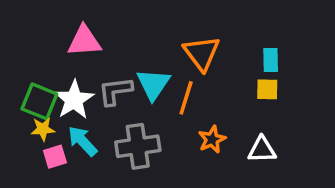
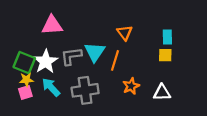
orange triangle: (202, 53) -> (125, 33), size x0.7
pink square: (55, 157) -> (25, 93), moved

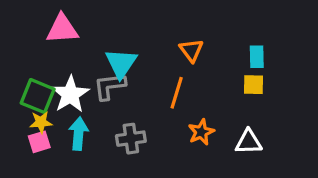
pink triangle: (52, 25) -> (62, 29), moved
cyan triangle: (95, 52) -> (121, 63), moved
cyan arrow: (51, 87) -> (79, 134), turned 48
gray cross: (85, 90) -> (131, 139), size x0.7

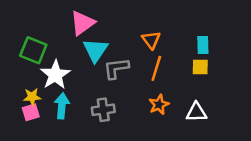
pink triangle: (62, 29) -> (83, 23), moved, turned -32
gray L-shape: (110, 86) -> (116, 68), moved
orange line: (177, 93) -> (156, 68), moved
green square: (38, 96) -> (33, 50), moved

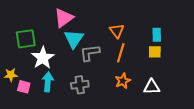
green square: (33, 50) -> (26, 39), turned -30
yellow star: (32, 97) -> (11, 75), moved
pink square: (31, 112) -> (24, 87), turned 32

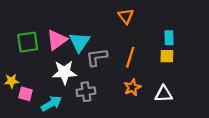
pink triangle: (64, 18) -> (57, 40), moved
orange triangle: (117, 31) -> (126, 16), moved
white star: (43, 58) -> (64, 72), moved, turned 30
cyan arrow: (48, 82) -> (51, 104), moved, turned 54

